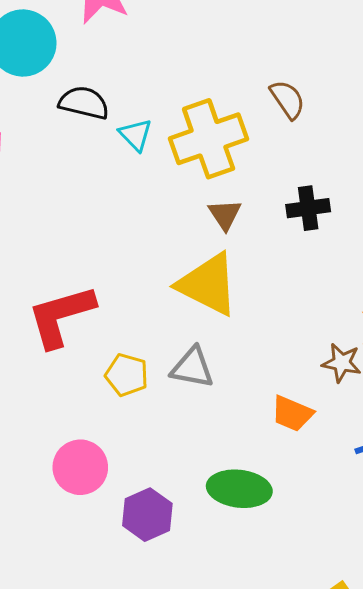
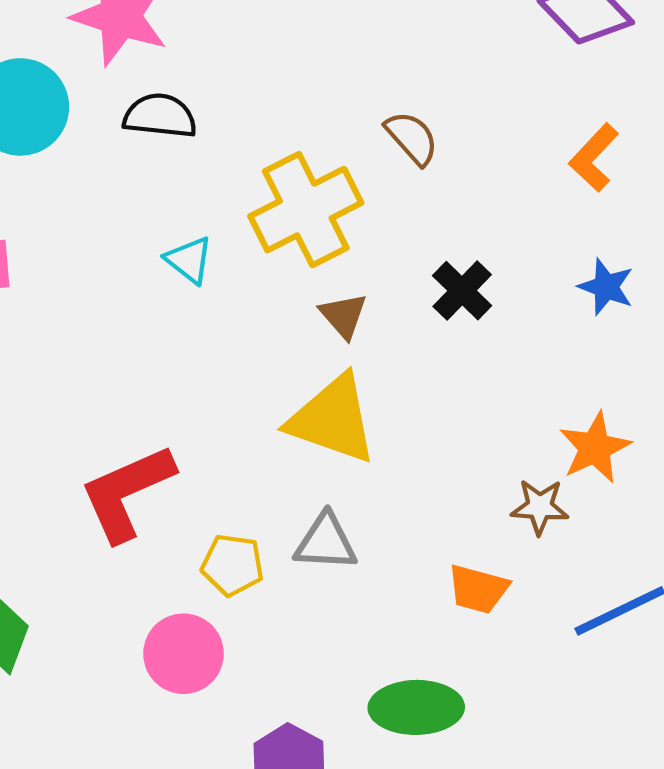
black semicircle: (84, 103) -> (160, 116), moved
cyan triangle: (136, 135) -> (189, 260), moved
black cross: (308, 208) -> (462, 291), turned -30
pink circle: (80, 467) -> (183, 654), moved

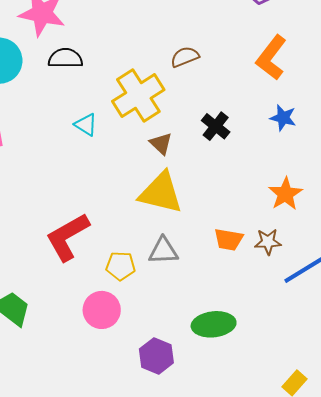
brown semicircle: (412, 138) -> (185, 57), turned -64
orange L-shape: (594, 158) -> (271, 58), size x1.4
brown star: (540, 507) -> (268, 242), moved
orange trapezoid: (478, 589) -> (229, 239), moved

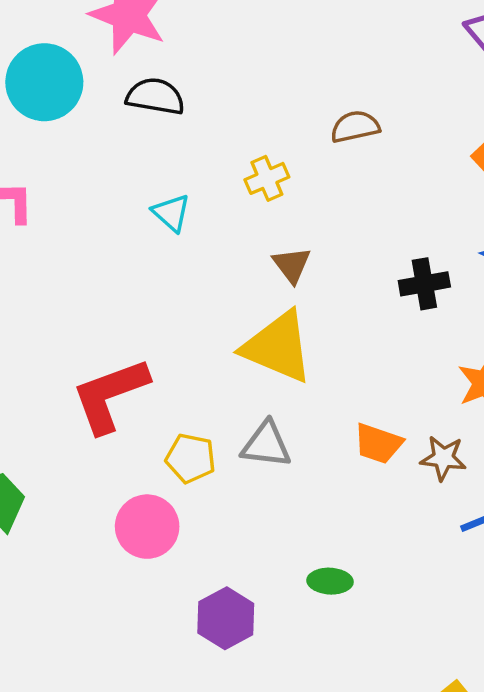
yellow cross: (138, 95) -> (267, 178), size x0.5
black cross: (216, 126) -> (424, 284), moved, turned 32
green ellipse: (214, 324) -> (330, 581), size x0.6

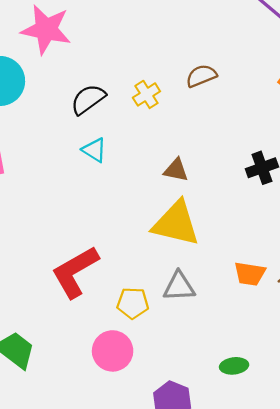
black semicircle: (155, 96) -> (88, 99), moved, turned -36
yellow cross: (267, 178) -> (146, 94), moved
brown triangle: (292, 265) -> (176, 170), turned -32

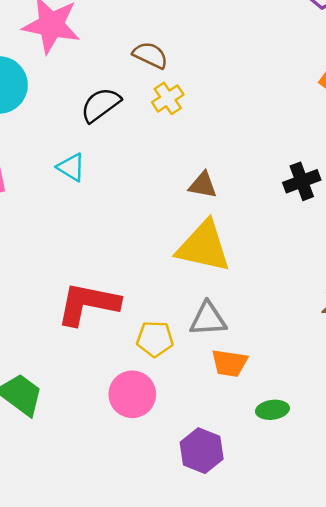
brown semicircle: (201, 76) -> (150, 55), moved, turned 48
cyan triangle: (94, 150) -> (71, 167), moved
red L-shape: (75, 272) -> (88, 304), turned 42
orange trapezoid: (250, 274) -> (229, 363), moved

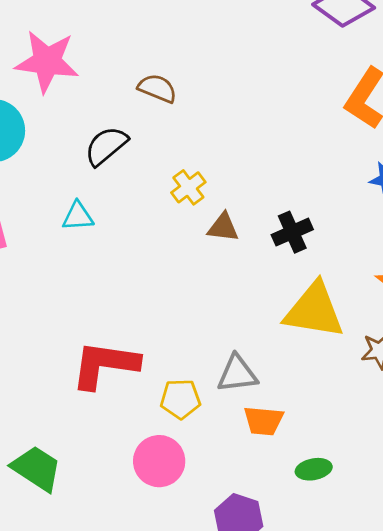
yellow cross: (168, 98) -> (188, 187), moved
cyan triangle: (71, 167) -> (78, 216), turned -32
black cross: (302, 181) -> (292, 232), moved
yellow triangle: (204, 247) -> (314, 310), moved

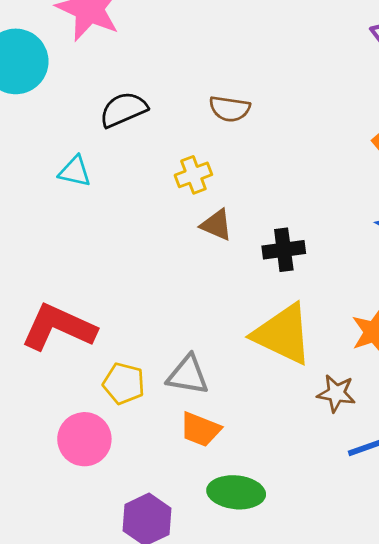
brown semicircle: (157, 88) -> (230, 109), moved, turned 150
green ellipse: (314, 469) -> (236, 492), size x1.5

